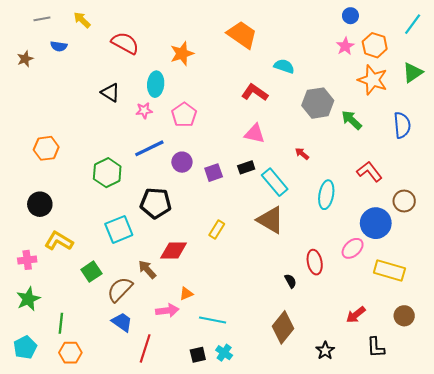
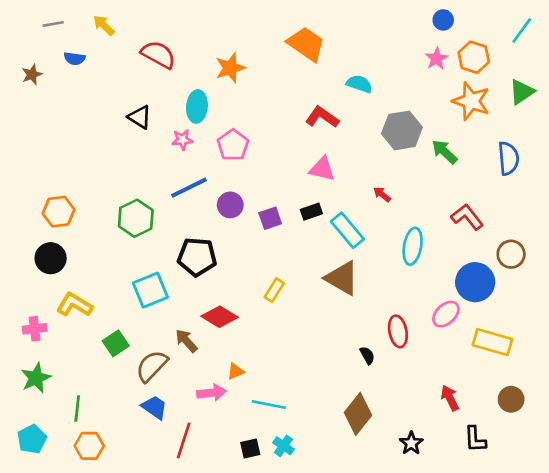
orange hexagon: (46, 148) -> (59, 212), moved
red diamond: (174, 250) -> (220, 317), turned 32
red arrow: (356, 315) -> (450, 398), turned 102

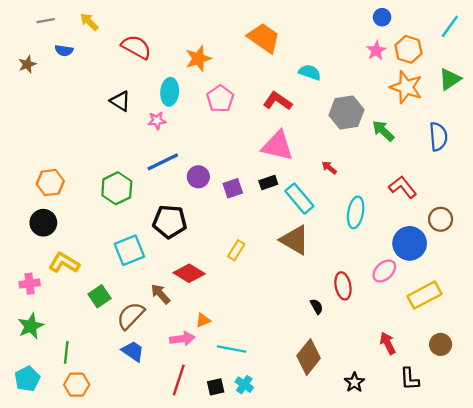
pink pentagon: (233, 145) -> (220, 99), moved
pink triangle: (322, 169) -> (278, 146), size x1.4
yellow rectangle: (492, 342) -> (425, 295), turned -44
red line: (184, 441) -> (179, 380), moved

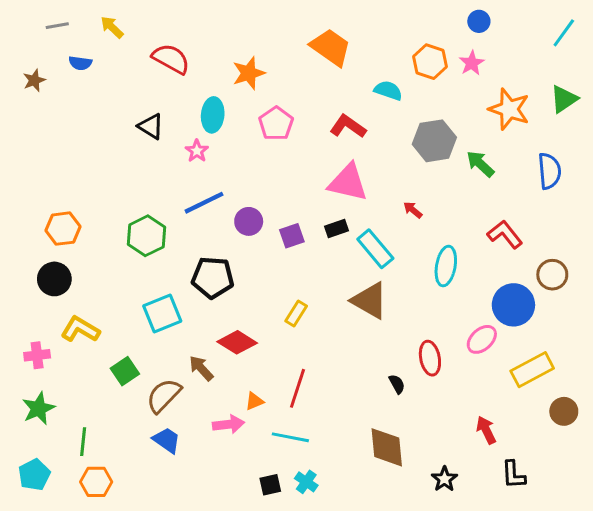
orange hexagon: (408, 49) -> (430, 62), moved
pink star: (157, 121) -> (197, 151), turned -30
brown circle: (441, 344) -> (564, 411), moved
brown diamond: (309, 357) -> (387, 447), turned -44
red line: (179, 380) -> (298, 388), moved

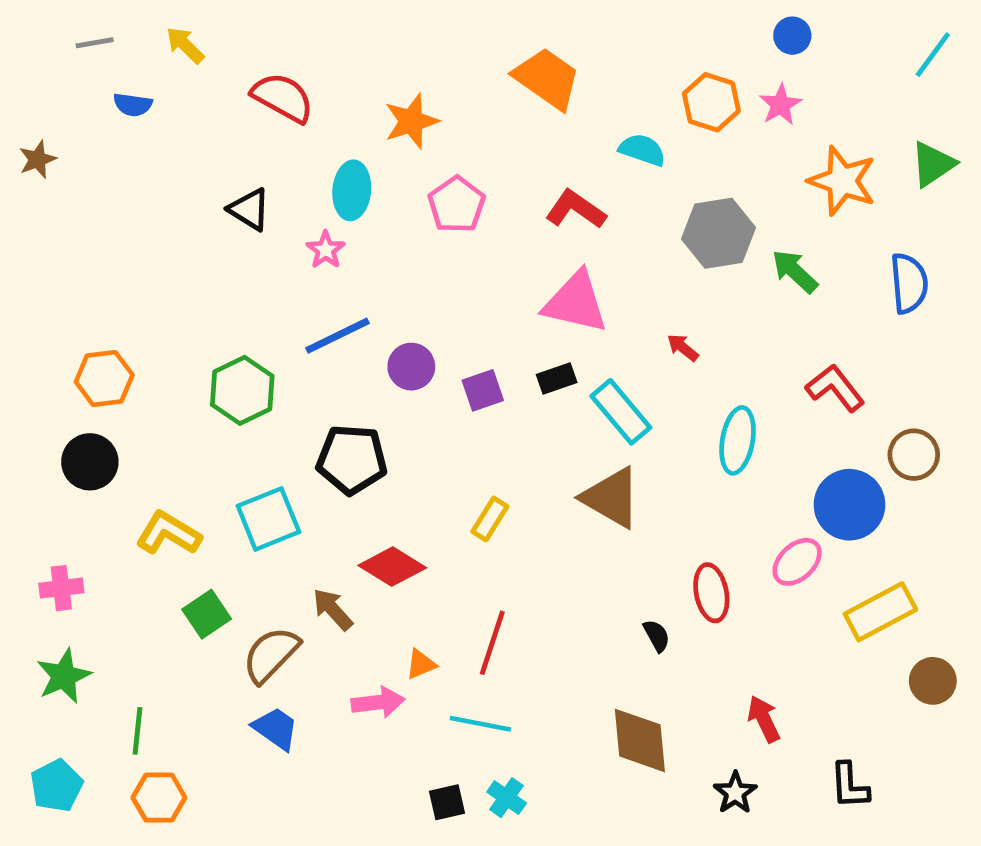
brown star: (34, 80) -> (37, 159), moved
yellow L-shape: (80, 329) -> (168, 533), moved
red arrow: (486, 430) -> (764, 719), moved

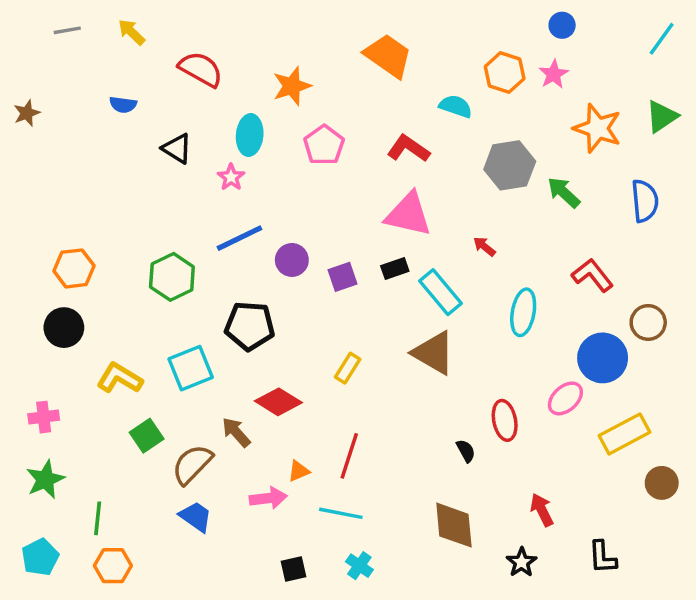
blue semicircle: (133, 105) -> (123, 105), moved
black square: (447, 802) -> (294, 569), moved

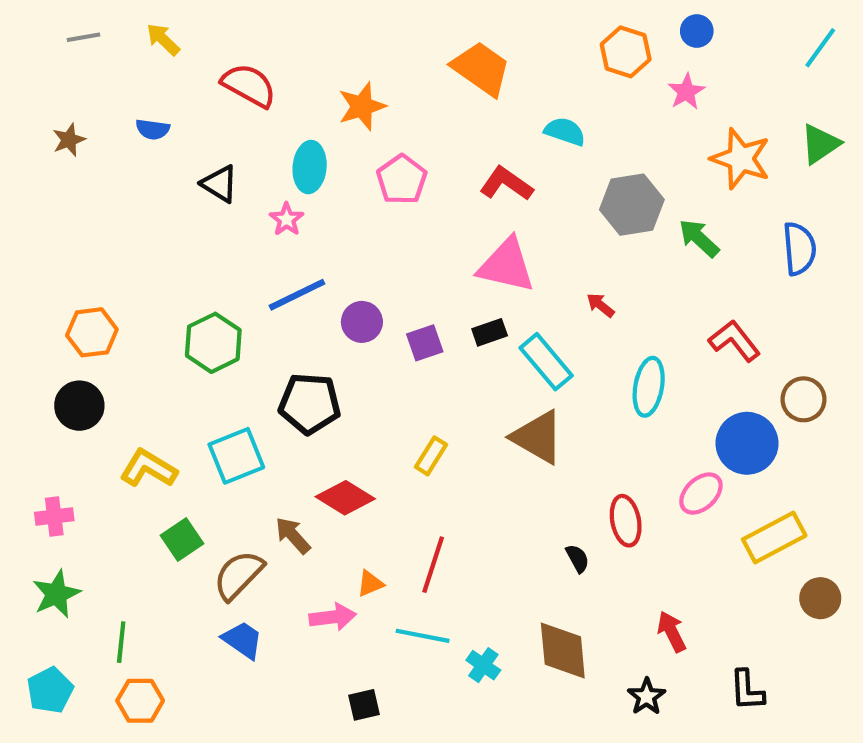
orange hexagon: (505, 73) -> (626, 52), moved
brown star: (27, 113) -> (69, 140), moved
cyan cross: (359, 566) -> (483, 665), moved

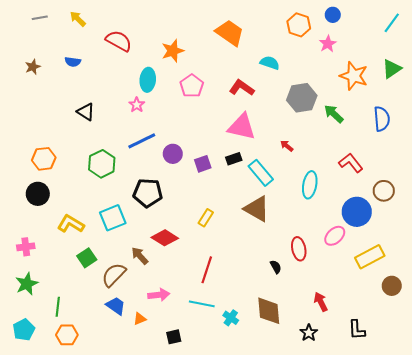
black triangle: (220, 184) -> (86, 112), moved
orange triangle: (370, 584) -> (140, 319), moved

